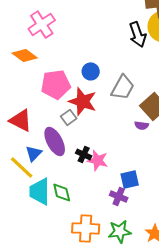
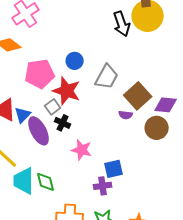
blue triangle: (34, 153) -> (23, 115), moved
black cross: (84, 154) -> (63, 123), moved
purple cross: (119, 196) -> (103, 186), turned -30

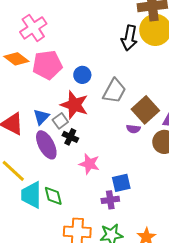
black arrow: (122, 24) -> (129, 38), turned 30
pink pentagon: (40, 74) -> (47, 65), moved
blue triangle: (23, 115) -> (41, 117), moved

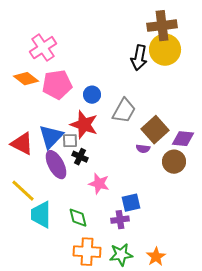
blue triangle: (41, 117) -> (51, 137), size x1.5
gray square: (60, 121) -> (70, 141), turned 35
green diamond: (53, 196) -> (78, 218), moved

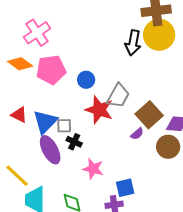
red star: (84, 125) -> (99, 110), moved
red triangle: (22, 144) -> (19, 115), moved, size x0.7
purple semicircle: (143, 149) -> (137, 134), turned -48

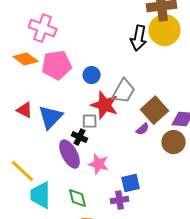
pink cross: (37, 33) -> (43, 28), turned -36
gray square: (64, 126) -> (90, 121), moved
purple ellipse: (50, 150) -> (70, 154), moved

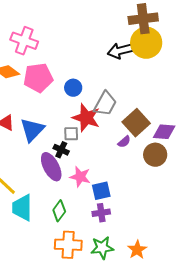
black arrow: (139, 38) -> (120, 51), turned 65
blue square: (131, 183) -> (101, 191), moved
green diamond: (78, 198) -> (59, 211), turned 50

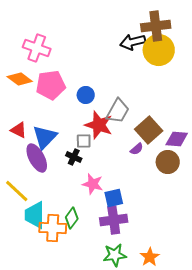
black arrow: (120, 51) -> (133, 42), moved
purple ellipse: (51, 167) -> (37, 158), moved
purple cross: (101, 213) -> (114, 220), size x1.5
orange cross: (68, 245) -> (53, 228), moved

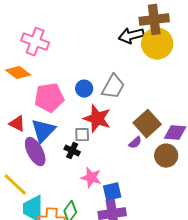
pink pentagon: (51, 85) -> (49, 98), moved
gray trapezoid: (118, 111) -> (113, 87), moved

